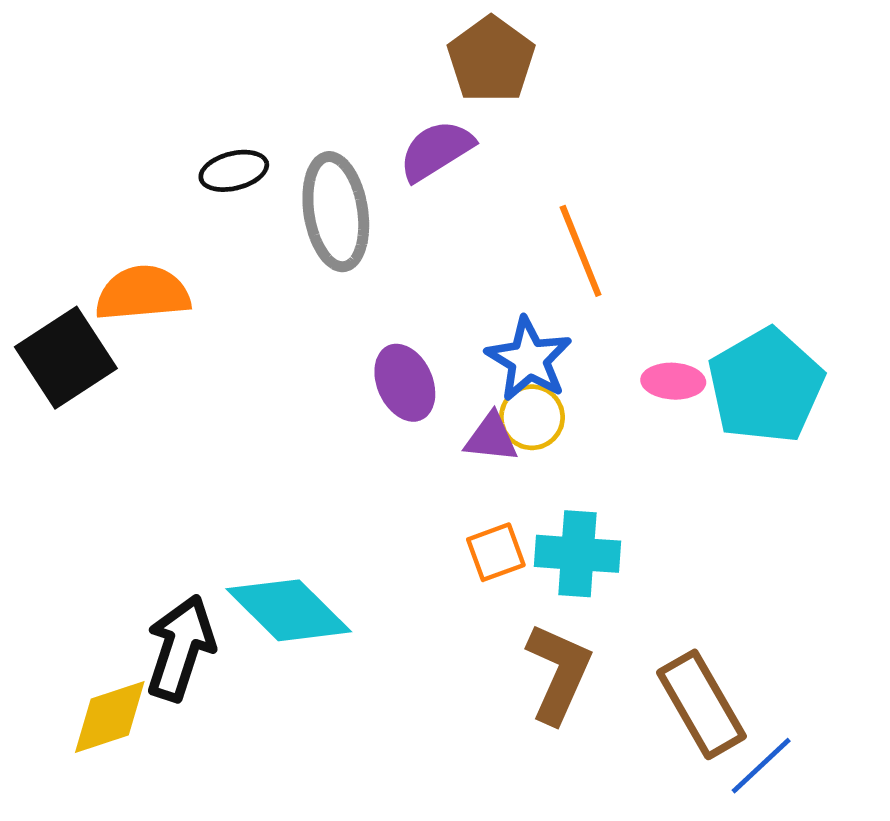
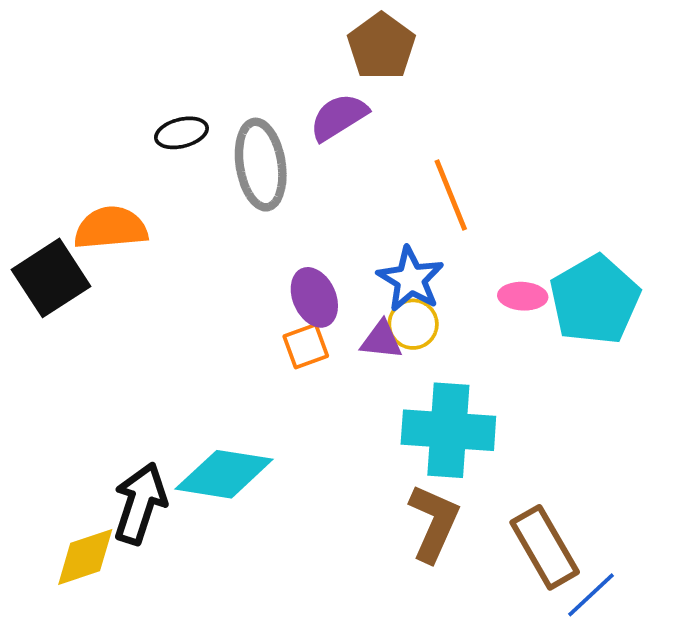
orange square: (496, 552) -> (306, 346), moved
cyan cross: (577, 554) -> (448, 430), size x1.4
cyan diamond: (289, 610) -> (224, 474), turned -36

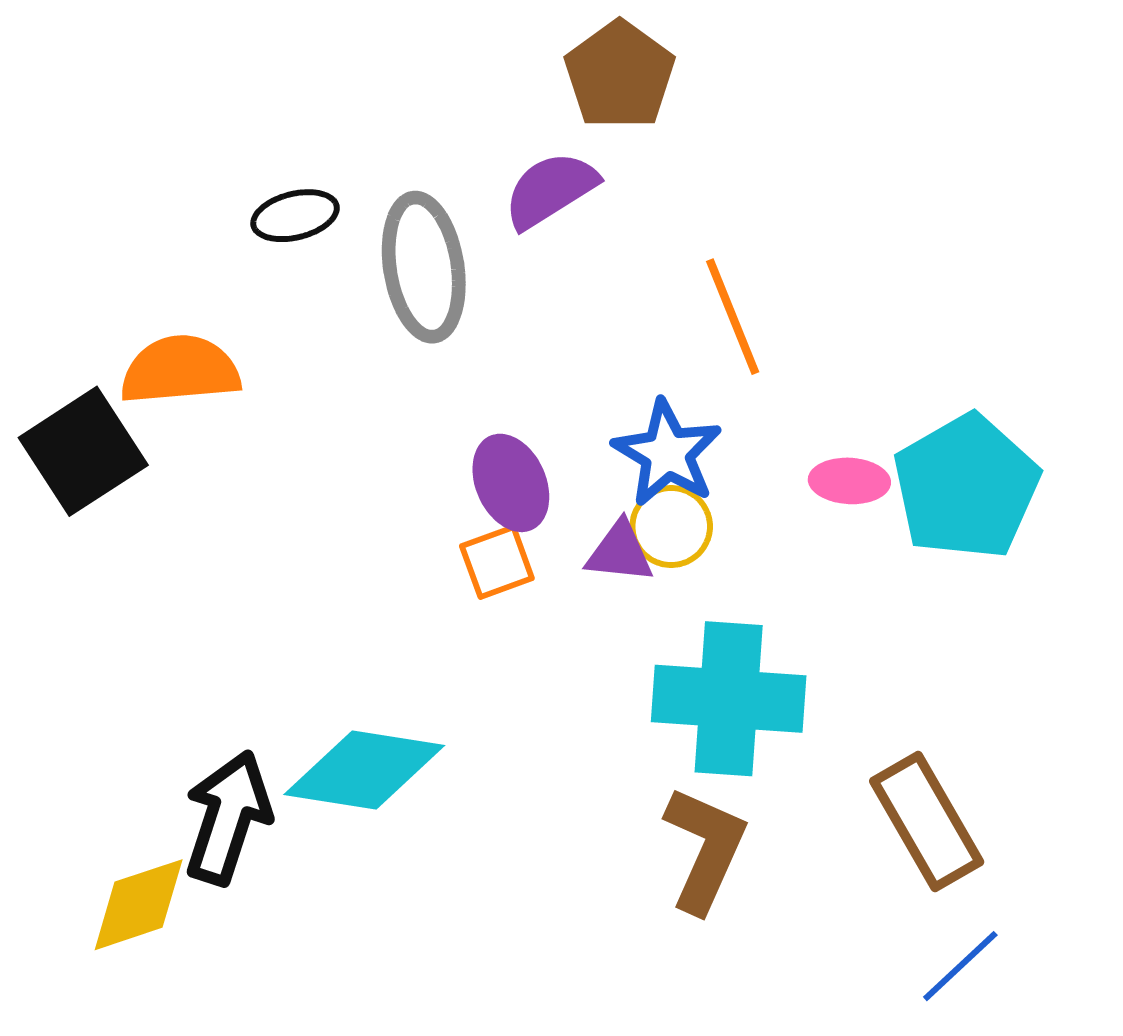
brown rectangle: (545, 547) -> (927, 822), moved

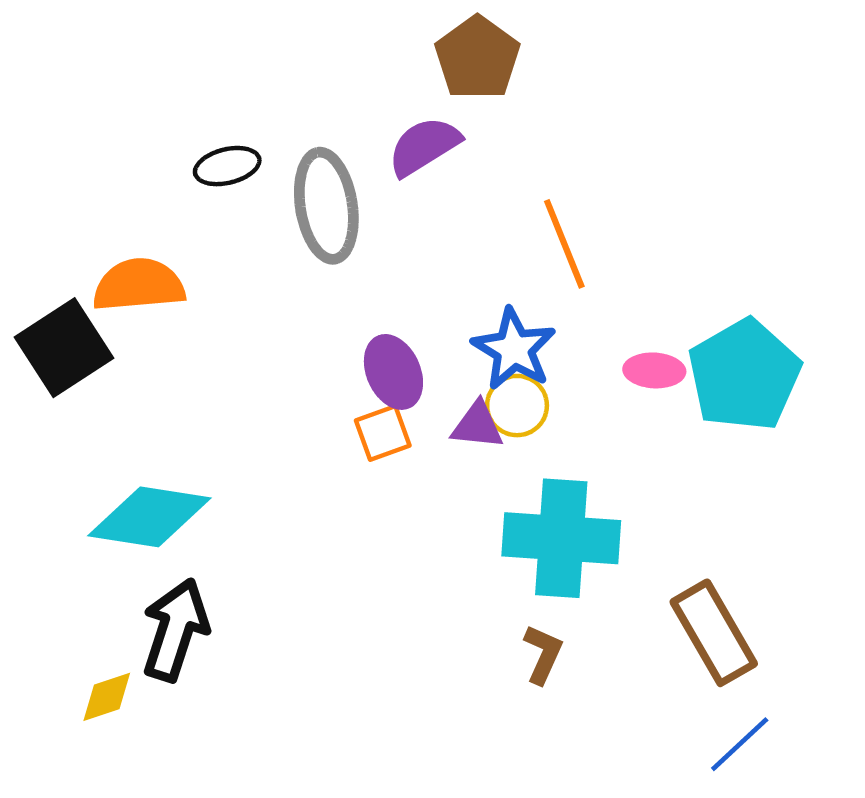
cyan diamond: (364, 770) -> (149, 517), moved
brown L-shape: (705, 849) -> (543, 654), size x0.6
yellow diamond: (139, 905) -> (107, 697), size x0.7

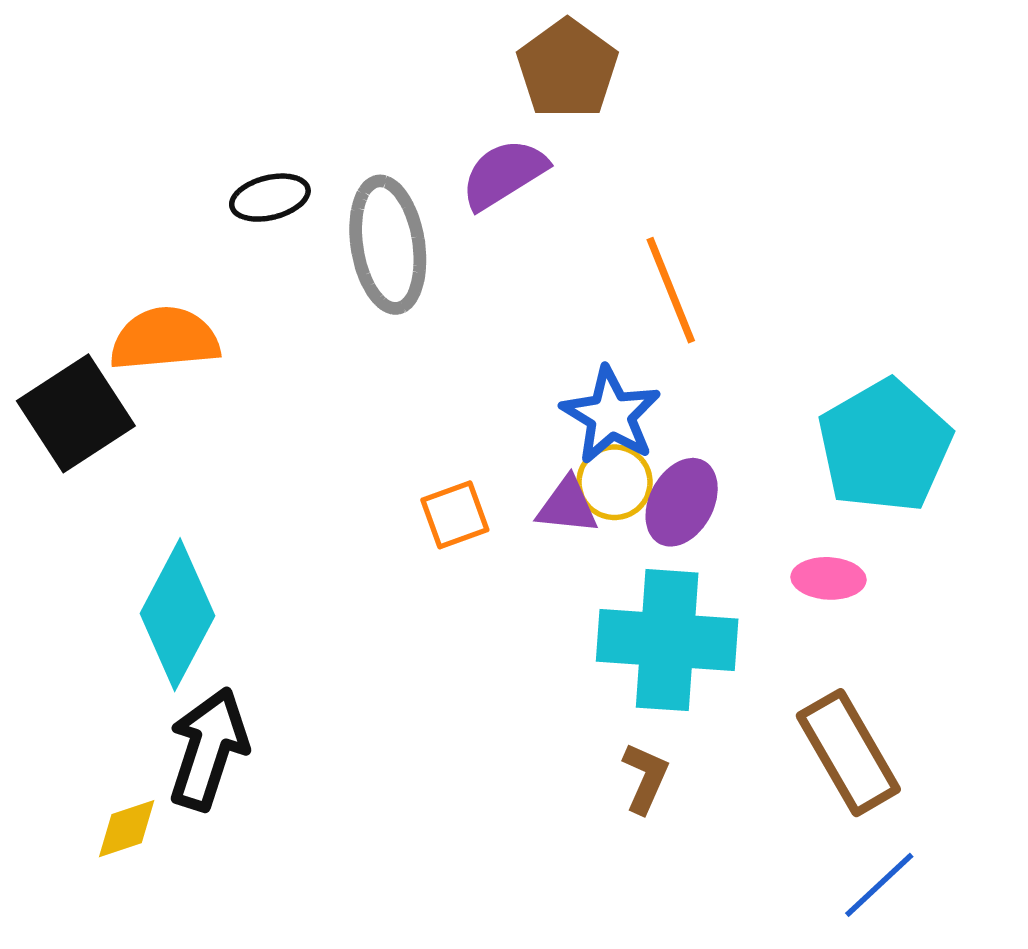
pink ellipse: (654, 370) -> (828, 578), moved
purple ellipse: (393, 372) -> (682, 502), moved, turned 52
cyan diamond: (149, 517) -> (177, 615), turned -71

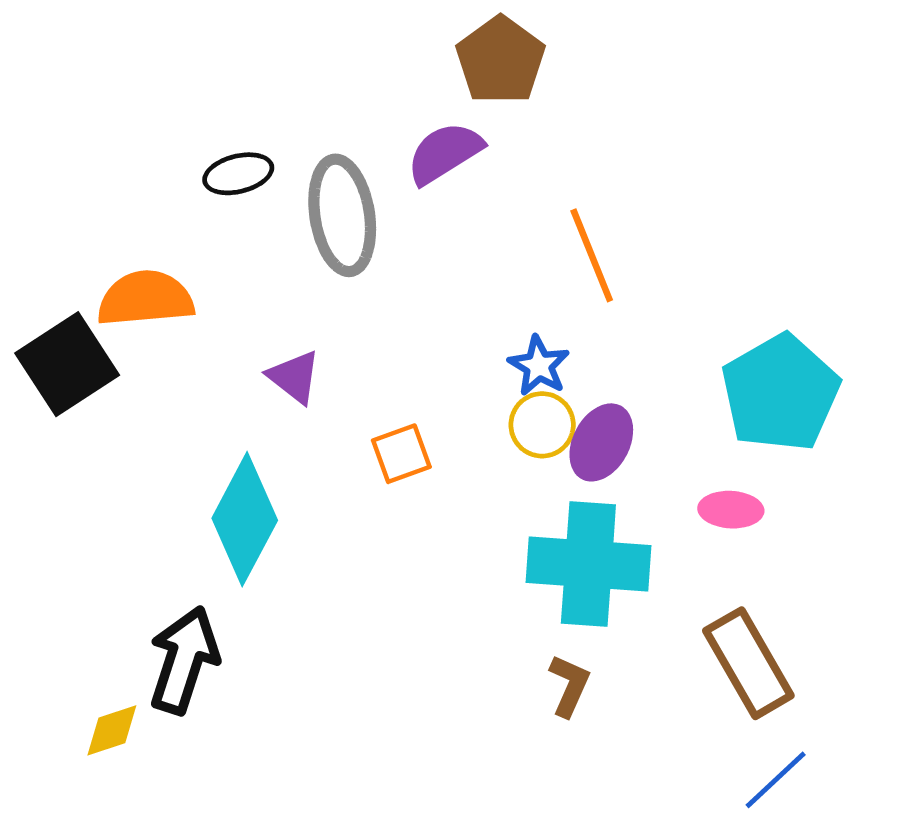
blue star: (611, 415) -> (539, 366), size x0.7
purple triangle: (567, 506) -> (294, 377), moved, turned 32
cyan diamond: (177, 615) -> (245, 519), moved

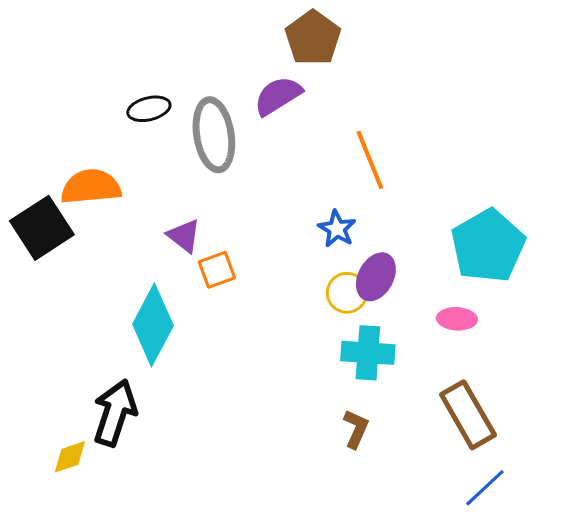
yellow circle: (542, 425) -> (347, 293), moved
orange square: (401, 454) -> (217, 270), moved
cyan cross: (588, 564) -> (368, 353), size x0.7

